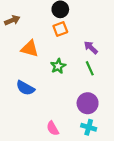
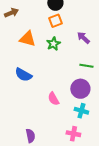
green star: (58, 66) -> (53, 44), moved
green line: (90, 68) -> (86, 66), moved, turned -56
pink semicircle: (53, 128) -> (53, 99), moved

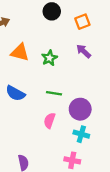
orange square: (55, 21) -> (82, 22), moved
green line: (86, 66) -> (54, 93), moved
pink semicircle: (53, 99) -> (49, 121), turned 48

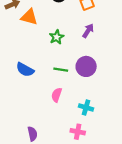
purple arrow: (84, 51) -> (88, 31), turned 80
orange triangle: (20, 52) -> (29, 17), moved
purple circle: (80, 109) -> (86, 66), moved

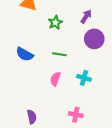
purple circle: (86, 66) -> (94, 39), moved
cyan cross: (86, 107) -> (84, 78), moved

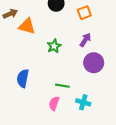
blue semicircle: (25, 54) -> (23, 78), turned 72
green line: (59, 54) -> (62, 86), moved

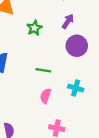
cyan cross: (83, 102) -> (76, 88), moved
pink semicircle: (54, 103) -> (46, 96), moved

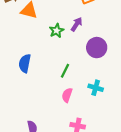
purple arrow: (68, 21) -> (77, 24), moved
green line: (43, 70) -> (65, 71), turned -72

